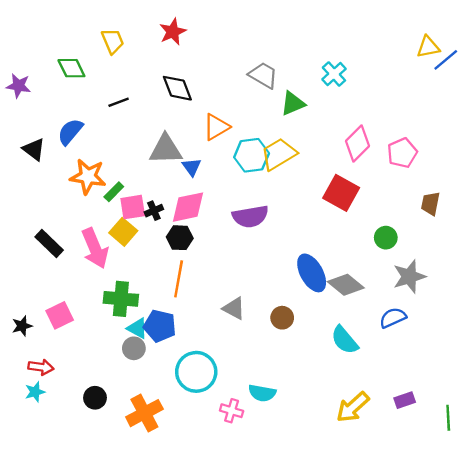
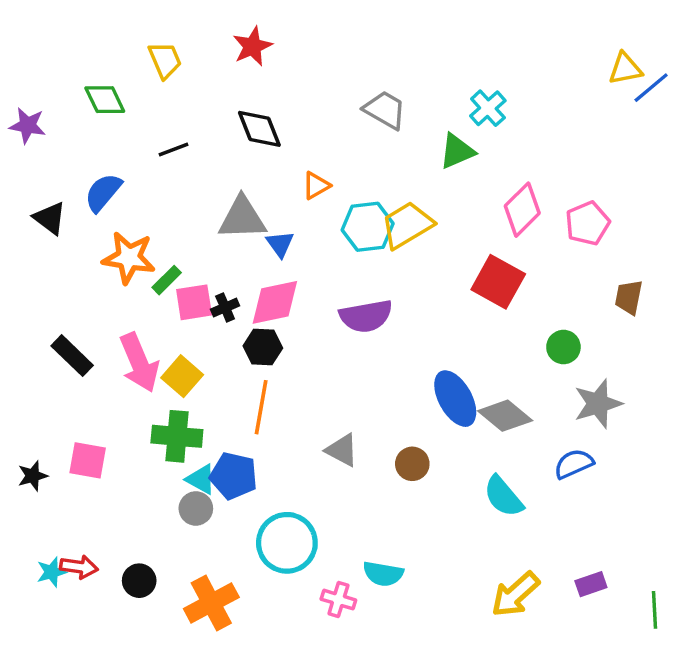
green triangle: (293, 103) -> (457, 151), moved
orange triangle: (216, 127) -> (316, 186), size x0.7
yellow square: (123, 232) -> (182, 376), moved
pink square: (60, 315) -> (88, 460), turned 36
red arrow: (41, 367) -> (79, 567), moved

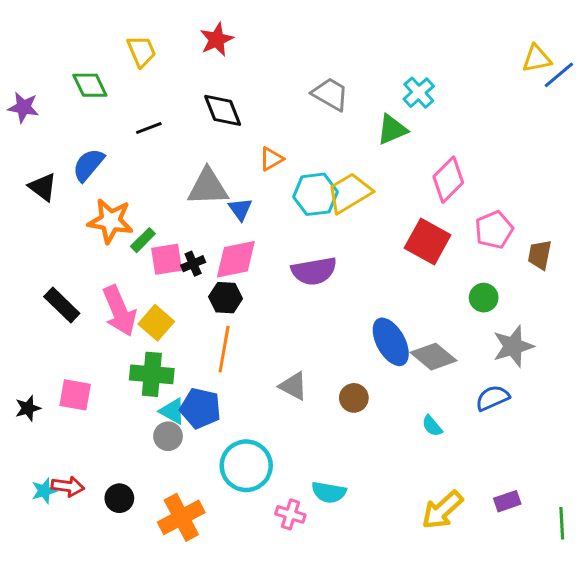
pink pentagon: (588, 223) -> (494, 230), moved
cyan semicircle: (503, 496) -> (432, 426), size x0.6

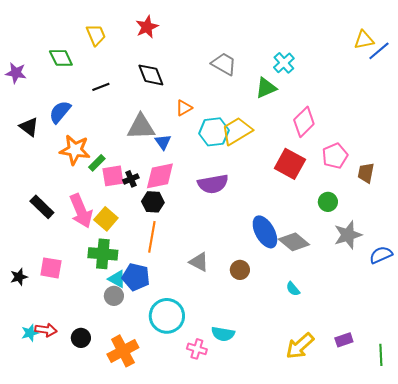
blue semicircle: (492, 398) -> (381, 255), moved

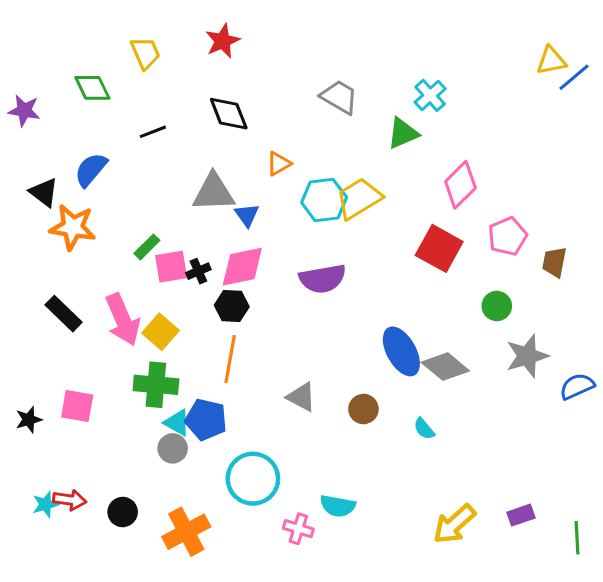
orange star: (75, 150) -> (73, 227), moved
cyan semicircle: (293, 289) -> (424, 429), moved

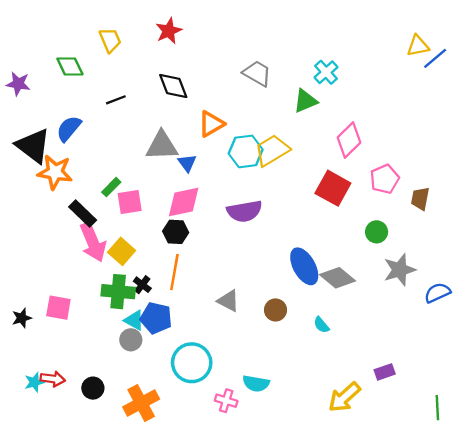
orange triangle: (279, 164) -> (211, 124), size x1.4
black triangle: (44, 192) -> (33, 146), size x1.6
black cross: (198, 271) -> (142, 285), moved, turned -30
black rectangle: (64, 314) -> (83, 213), moved
purple rectangle: (521, 515) -> (385, 372), moved

